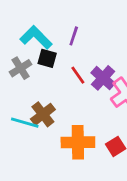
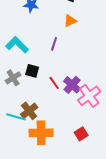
purple line: (74, 36) -> (54, 44), moved
cyan L-shape: (36, 37) -> (17, 45), moved
orange cross: (78, 142) -> (41, 133), moved

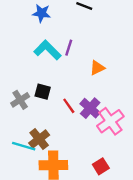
orange triangle: (70, 21) -> (97, 68), moved
purple line: (54, 44) -> (69, 48), moved
cyan L-shape: (17, 45) -> (47, 50), moved

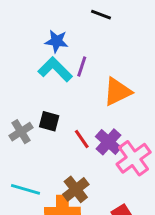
blue star: (41, 13) -> (57, 41), moved
orange triangle: (97, 68) -> (117, 92), size x1.5
brown cross: (39, 139) -> (76, 189), moved

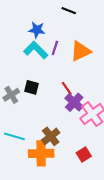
orange triangle: (117, 92) -> (81, 51), moved
red line: (82, 139) -> (67, 88), moved

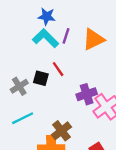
red line: (67, 88) -> (58, 69), moved
purple cross: (74, 102) -> (87, 94), turned 30
cyan line: (14, 136) -> (23, 118), moved, turned -42

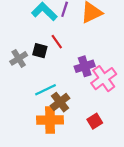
cyan line: (23, 118) -> (46, 90), moved

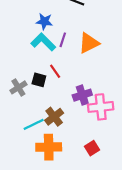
pink cross: (104, 79) -> (101, 107), turned 30
cyan line: (46, 90) -> (34, 124), moved
brown cross: (60, 102) -> (54, 117), moved

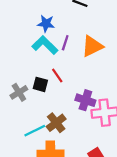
purple cross: (82, 95) -> (85, 100), turned 36

